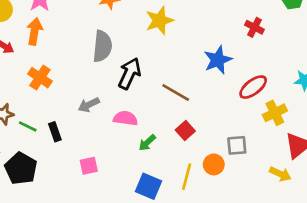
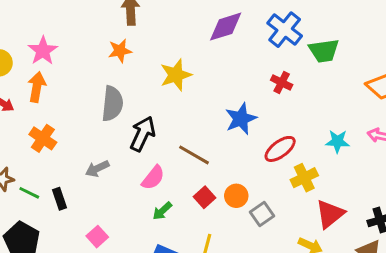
pink semicircle: (125, 118) -> (153, 178), moved, turned 120
gray square: (237, 145) -> (262, 214), turned -30
orange circle: (214, 164) -> (236, 196), moved
pink square: (89, 166) -> (97, 237), turned -30

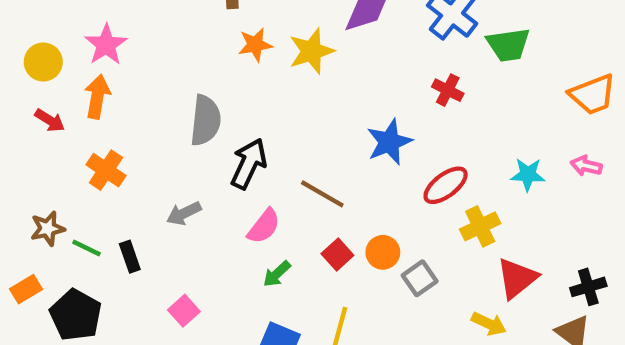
orange star: (120, 51) -> (255, 45), moved
yellow star: (176, 75) -> (311, 51), moved

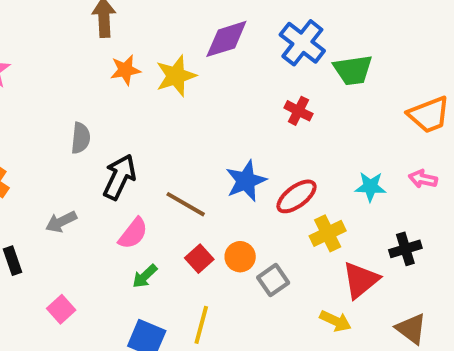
gray semicircle: (205, 120) -> (81, 138), size x0.7
blue star: (389, 142) -> (246, 181), moved
black cross: (588, 287) -> (405, 249), moved

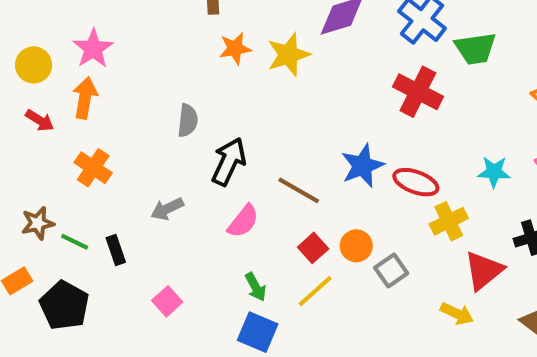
red cross: (298, 111) -> (418, 92), size x1.6
red ellipse: (296, 196) -> (416, 182), turned 57
green arrow: (145, 276) -> (256, 287), moved, turned -76
yellow line: (201, 325) -> (315, 291), moved, turned 33

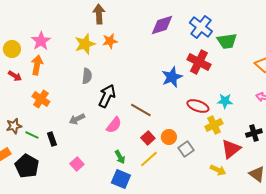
yellow star: (288, 55) -> (85, 44), moved
blue star: (362, 166) -> (172, 77), moved
cyan star: (494, 172) -> (225, 101), moved

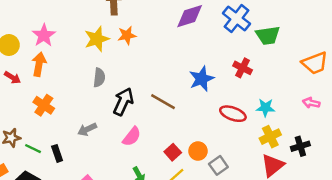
red cross: (199, 62) -> (243, 68), moved, size x0.7
brown line: (141, 110) -> (163, 102), moved
yellow cross: (214, 125) -> (270, 137), moved

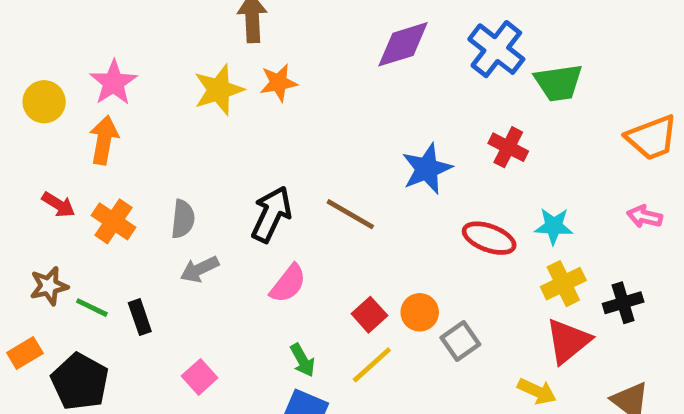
red arrow: (12, 78) -> (58, 205), moved
gray semicircle: (99, 78) -> (183, 219), moved

